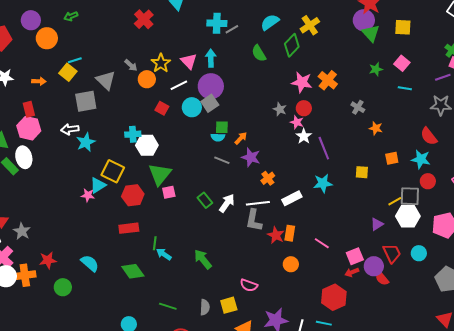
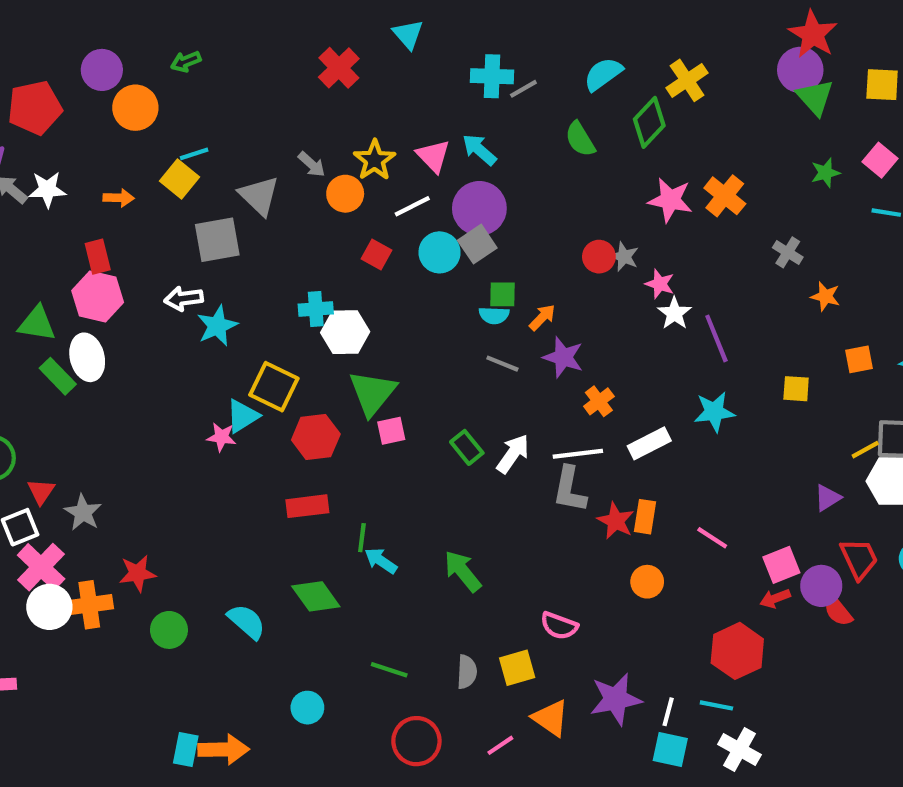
cyan arrow: (211, 58) -> (479, 150), turned -48
red circle: (304, 108) -> (599, 257), moved
cyan semicircle: (90, 263) -> (247, 622), moved

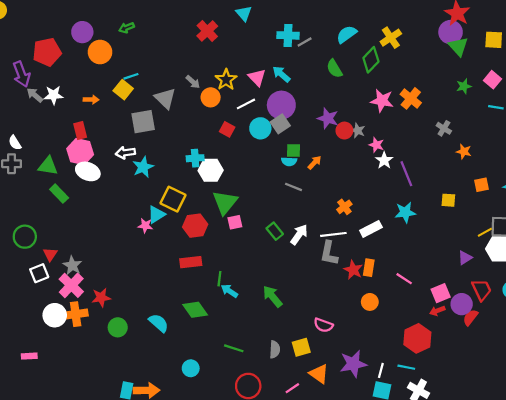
white ellipse: (87, 357) -> (88, 171), moved, turned -55
purple star: (563, 357) -> (328, 118), moved
pink cross: (41, 567) -> (71, 285), moved
red semicircle: (838, 611) -> (470, 317), turned 77

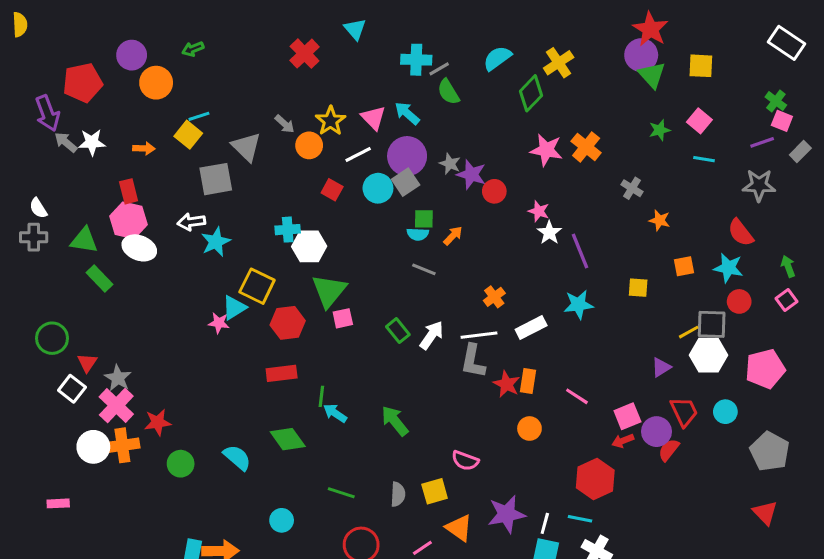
green semicircle: (334, 69) -> (448, 92), moved
gray star: (358, 131) -> (450, 164), moved
white square: (39, 273) -> (72, 389), turned -30

